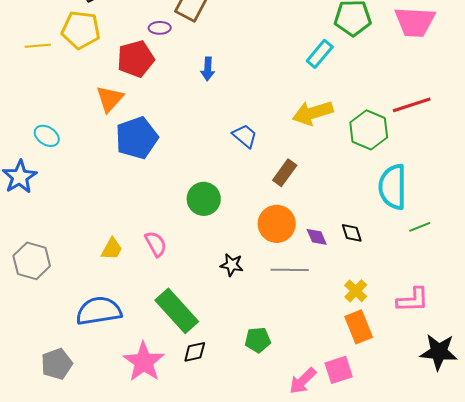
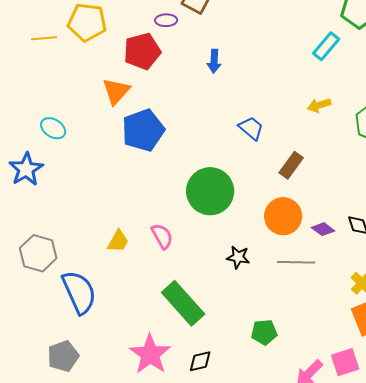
yellow arrow: (313, 113) -> (319, 105), size x0.6
green circle: (204, 199) -> (210, 191), size x1.4
purple diamond: (317, 237) -> (323, 229), turned -30
blue semicircle: (99, 311) -> (79, 292), moved, turned 75
black diamond: (195, 352) -> (200, 361), moved

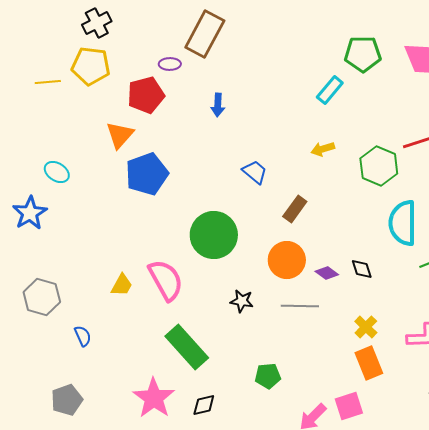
pink semicircle: (162, 236) -> (166, 280), size x1.6
blue semicircle: (79, 292) -> (83, 336), size x0.5

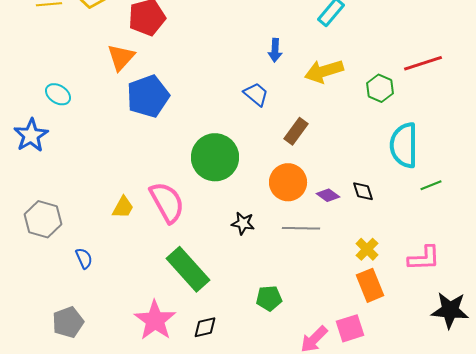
blue arrow: (218, 105) -> (275, 50), moved
yellow arrow: (323, 149) -> (324, 71), size x1.6
green hexagon: (379, 166) -> (380, 88), size x0.7

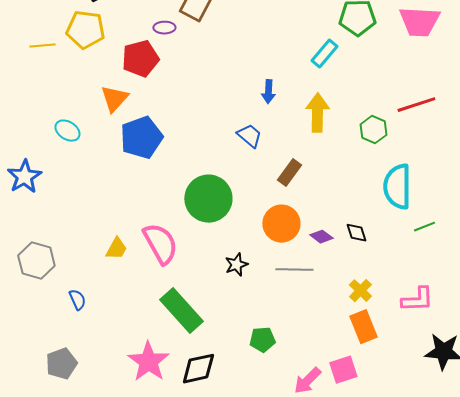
yellow arrow: (324, 71) -> (317, 113), turned 108
cyan ellipse: (58, 94) -> (67, 131), moved
black star: (243, 223) -> (236, 265), turned -30
black diamond: (205, 327) -> (198, 369), size x1.5

